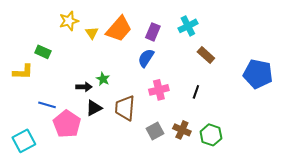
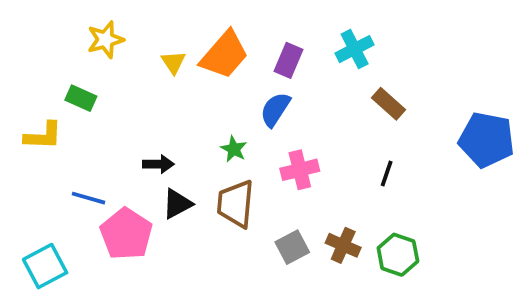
yellow star: (69, 21) -> (105, 40), moved
green star: (103, 79) -> (234, 149), moved
black line: (196, 92) -> (387, 174), moved

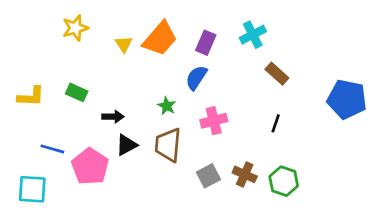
green rectangle: (81, 98) -> (77, 92), moved
blue line: (88, 198) -> (52, 149), moved
cyan square: (45, 266) -> (32, 189), turned 32

